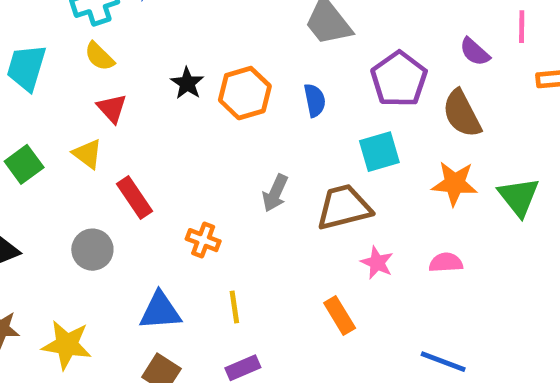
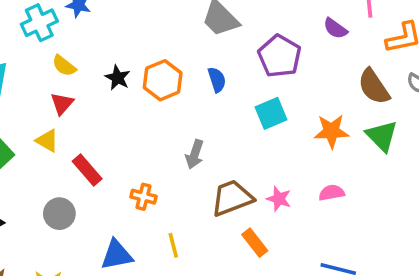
yellow semicircle: (99, 56) -> (64, 66), moved
red triangle: (112, 108) -> (62, 104), turned 30
brown semicircle: (462, 114) -> (374, 87), moved
brown trapezoid: (344, 207) -> (232, 198), moved

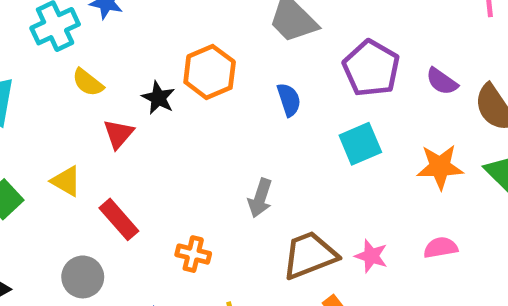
purple semicircle: (335, 28) -> (442, 81), moved
orange hexagon: (163, 80) -> (210, 72), moved
red triangle: (62, 104) -> (118, 134), moved

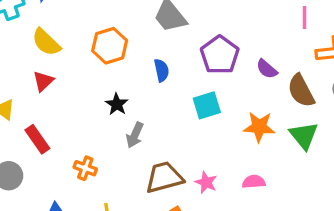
yellow semicircle: (88, 82) -> (46, 42), moved, size x1.4
black star: (158, 98) -> (117, 104), moved

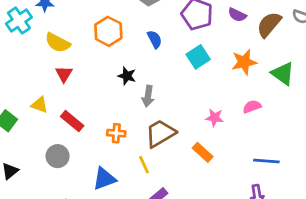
brown semicircle: (301, 91) -> (269, 24), turned 84
green triangle: (304, 136) -> (283, 74), moved
brown trapezoid: (164, 177) -> (160, 133), moved

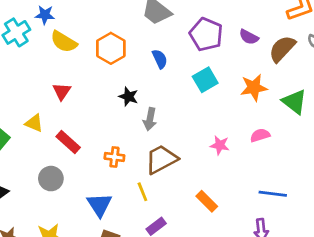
yellow semicircle: (58, 43) -> (64, 42), moved
orange rectangle: (203, 152) -> (207, 201), moved
blue triangle: (104, 179) -> (99, 205), turned -45

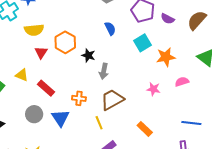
purple semicircle: (249, 37) -> (168, 19), moved
yellow semicircle: (64, 42) -> (34, 30), moved, turned -36
orange hexagon: (111, 48) -> (65, 42), moved
orange star: (254, 88) -> (166, 57), moved
blue triangle: (99, 205) -> (61, 118), moved

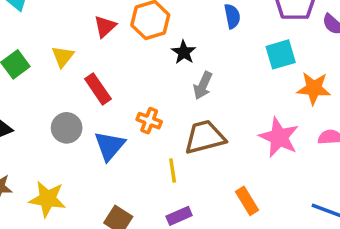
yellow triangle: (22, 75) -> (63, 56), turned 32
pink star: (153, 89) -> (279, 137), size x1.6

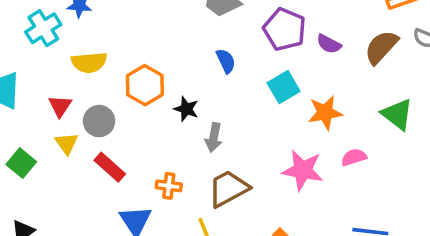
red triangle: (105, 26) -> (60, 106), moved
gray circle: (67, 128) -> (99, 121), moved

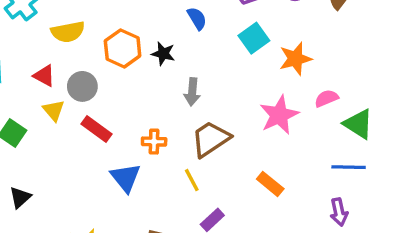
red triangle: (60, 106) -> (44, 76), turned -30
black star: (186, 109) -> (163, 54), moved
green triangle: (397, 114) -> (358, 124), moved
pink star: (303, 170) -> (279, 115), turned -30

